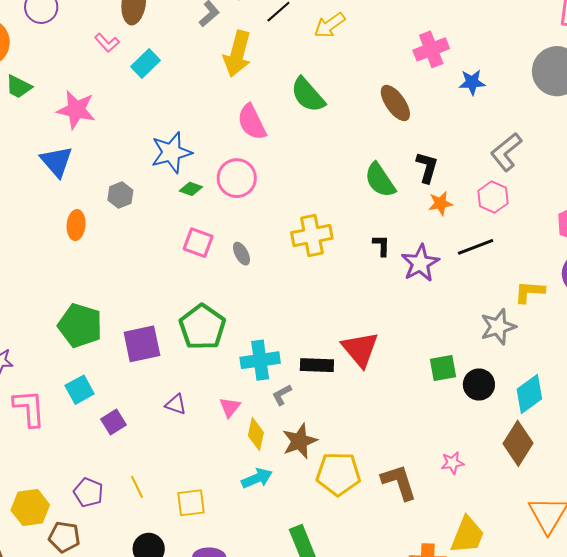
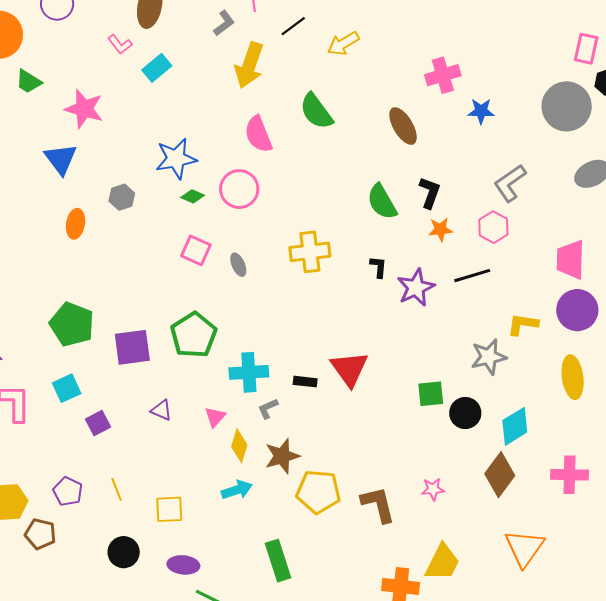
black rectangle: (317, 365) -> (305, 382), size x0.7

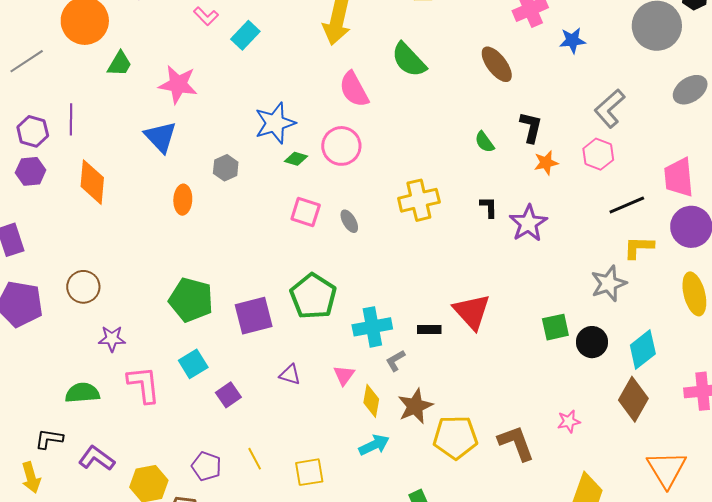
green trapezoid: (29, 81) -> (120, 64), turned -84
green semicircle: (382, 202) -> (485, 142), size x0.6
black line: (472, 276) -> (627, 205), moved

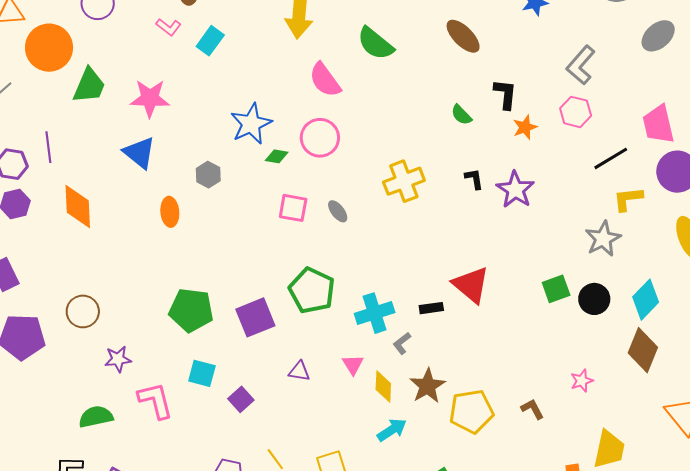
green trapezoid: (120, 64) -> (89, 86), size x1.4
cyan square: (193, 364) -> (202, 373), turned -36
brown L-shape: (516, 443) -> (532, 409), size x0.6

